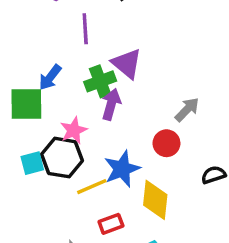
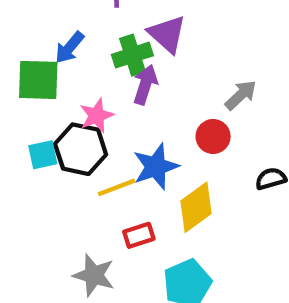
yellow diamond: (155, 200) -> (196, 207), turned 45

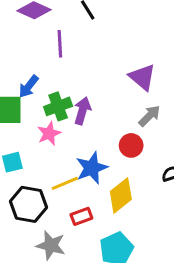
purple triangle: (167, 34) -> (142, 77), moved
green cross: (132, 55) -> (58, 106), moved
black hexagon: (81, 149) -> (28, 204), moved

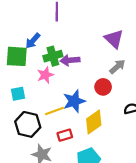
purple arrow: (82, 111) -> (70, 60), turned -114

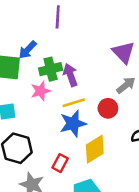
purple arrow: (70, 60) -> (70, 75), turned 72
yellow line: (54, 111) -> (74, 103), moved
red rectangle: (65, 135) -> (60, 163), turned -48

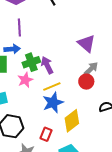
purple line: (58, 17) -> (19, 27), moved
blue arrow: (28, 50) -> (12, 49), turned -133
red circle: (108, 108) -> (86, 82), moved

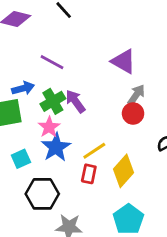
purple line: (19, 27) -> (52, 62), moved, turned -48
yellow line: (52, 86) -> (94, 151), moved
blue star: (53, 103) -> (56, 147), moved
red rectangle: (46, 134) -> (89, 174), moved

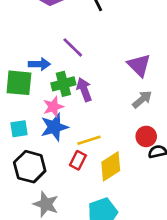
red circle: (133, 113) -> (146, 136), moved

